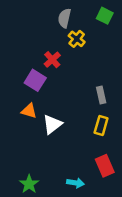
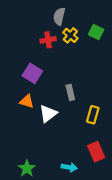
green square: (105, 16) -> (96, 32), moved
red cross: (52, 60) -> (48, 40), moved, turned 32
gray rectangle: (101, 95) -> (70, 92), moved

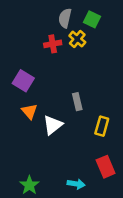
green square: (96, 32) -> (92, 19), moved
purple square: (32, 73) -> (23, 81), moved
orange triangle: (27, 101) -> (29, 111), turned 32

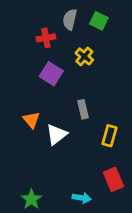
yellow cross: (77, 39) -> (84, 56), moved
red cross: (53, 44) -> (46, 38), moved
purple square: (23, 81) -> (51, 74), moved

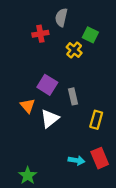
green square: (99, 21) -> (90, 35), moved
purple square: (51, 74) -> (47, 85), moved
cyan arrow: (82, 198) -> (76, 160), moved

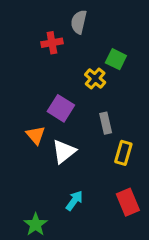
green square: (90, 35) -> (116, 59), moved
yellow cross: (74, 50) -> (95, 79), moved
gray rectangle: (73, 96) -> (106, 123), moved
cyan arrow: (76, 160) -> (74, 201), moved, turned -63

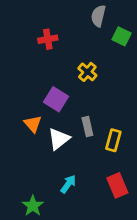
gray semicircle: (79, 22) -> (98, 16), moved
green square: (116, 59) -> (122, 36), moved
gray rectangle: (106, 123) -> (87, 127), moved

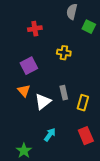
yellow cross: (87, 72) -> (64, 53), turned -32
purple square: (56, 99) -> (29, 66), moved, turned 30

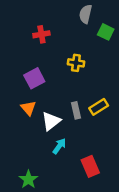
yellow rectangle: (83, 103) -> (99, 107), moved, turned 42
cyan arrow: (50, 135) -> (59, 146), moved
red rectangle: (86, 136) -> (90, 166), moved

